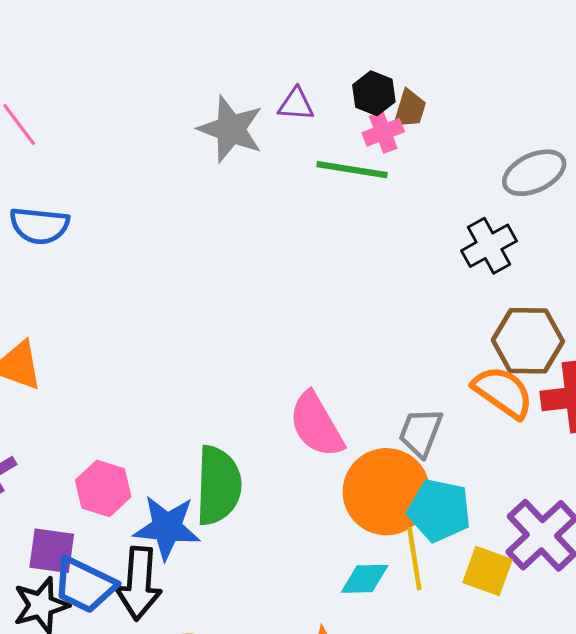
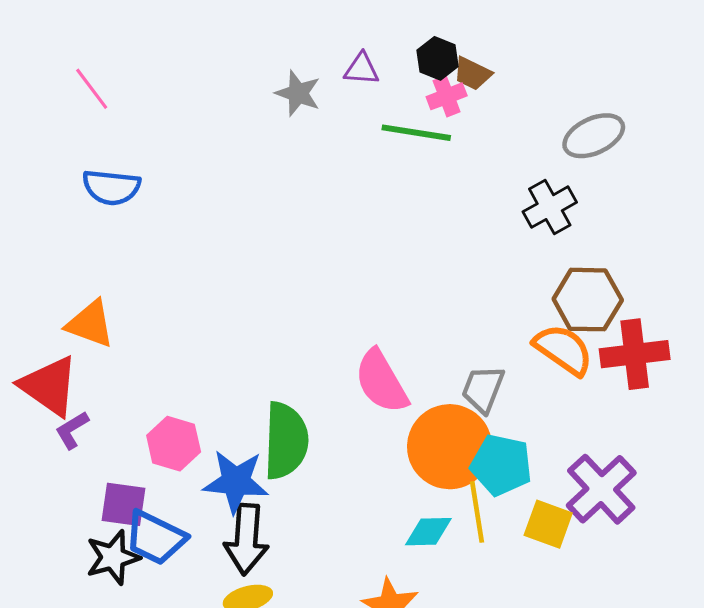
brown trapezoid: (410, 109) -> (472, 74), turned 99
gray star: (231, 129) -> (298, 93), size x0.7
black arrow: (139, 583) -> (246, 539), moved

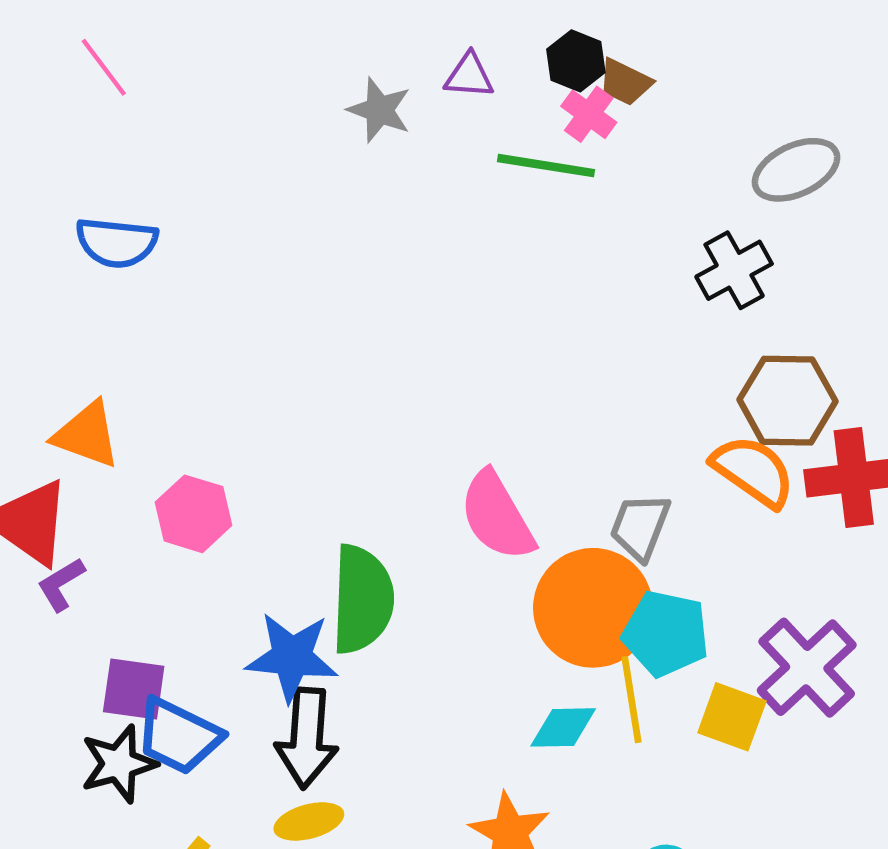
pink line: (92, 89) -> (104, 67), moved
pink cross: (447, 96) -> (589, 114), turned -33
pink hexagon: (174, 444) -> (193, 514), moved

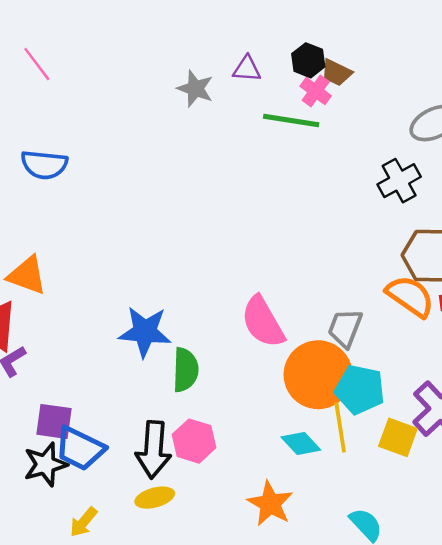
pink hexagon: (193, 514) -> (194, 441), moved
green semicircle: (362, 599) -> (185, 370), size x0.7
blue star: (292, 657) -> (145, 332), moved
cyan diamond: (563, 727) -> (301, 444), turned 48

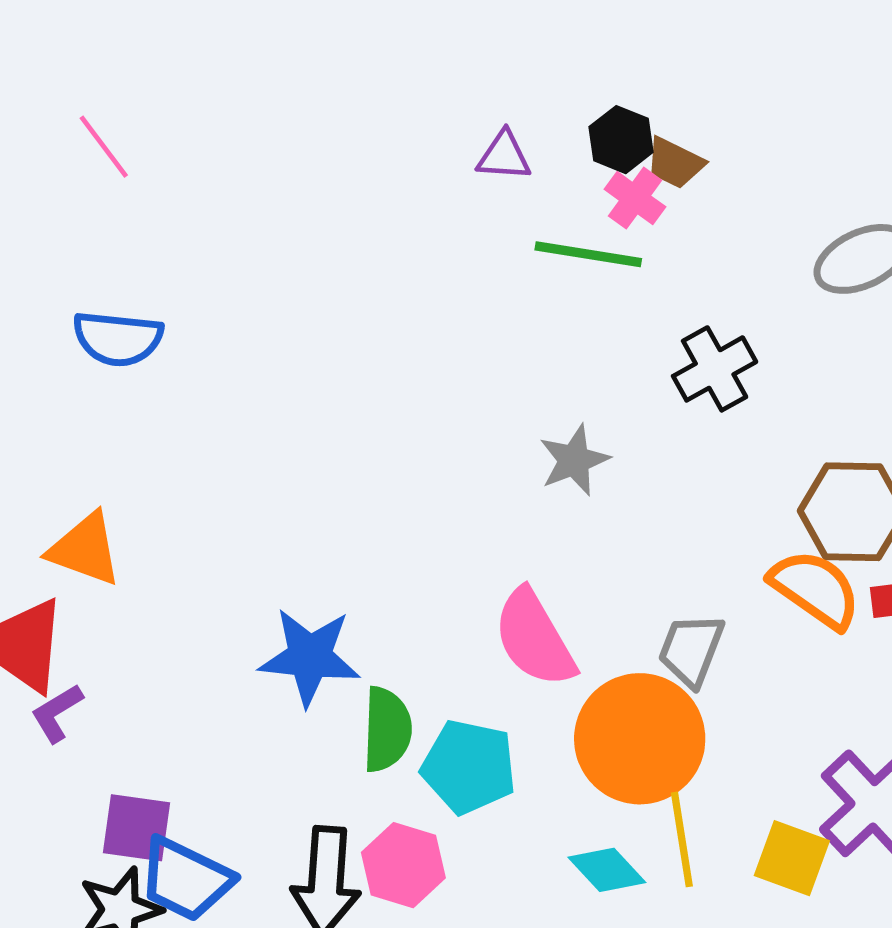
gray star: (195, 89) -> (574, 460), moved, turned 30
black cross: (399, 181) -> (715, 369), moved
cyan pentagon: (360, 389) -> (469, 767), moved

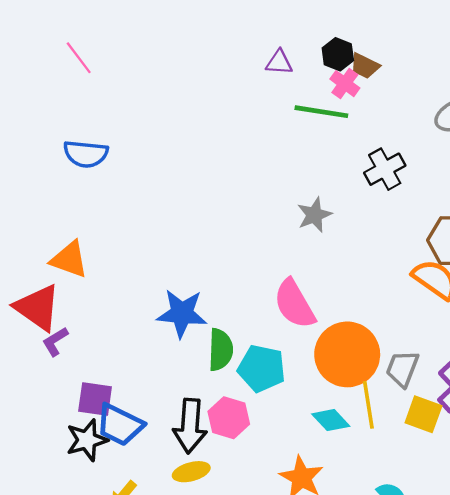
gray trapezoid: (691, 650) -> (402, 368), moved

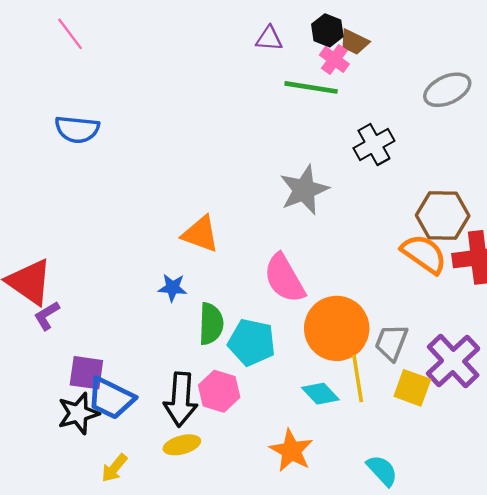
gray star: (314, 215) -> (304, 190), size x1.4
orange triangle: (69, 259) -> (200, 234), moved
blue star: (182, 313) -> (173, 288), size x0.6

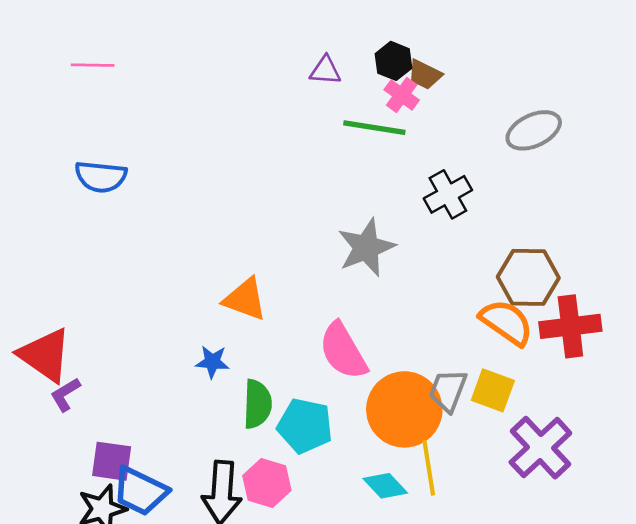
pink line: (70, 34) -> (93, 65), turned -52
gray trapezoid: (391, 342) -> (448, 390), moved
yellow square: (412, 388) -> (493, 390), moved

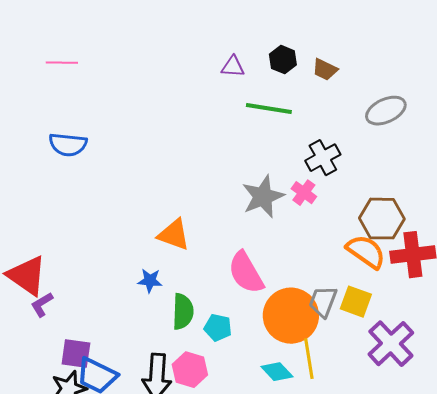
brown trapezoid: (425, 75) -> (325, 70), moved
pink cross: (402, 95) -> (304, 193), moved
cyan pentagon: (305, 426) -> (218, 328), size x0.7

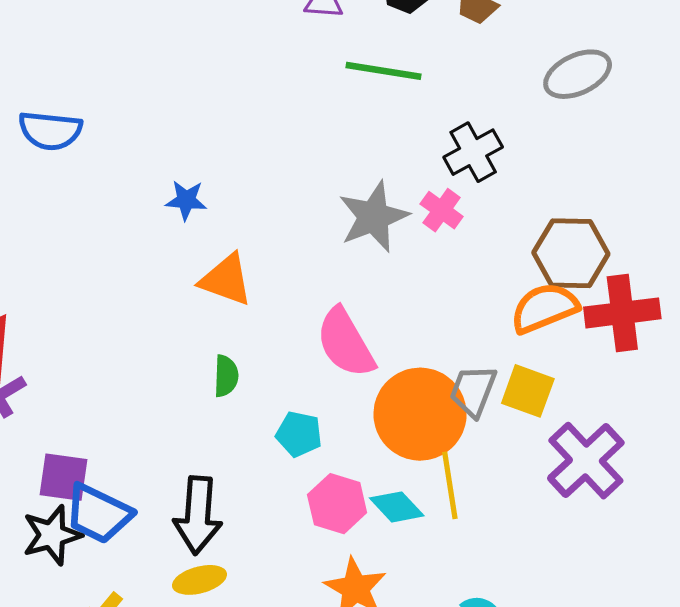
orange semicircle: (366, 252) -> (544, 308), turned -57
blue star: (150, 281) -> (186, 200), moved
green semicircle: (183, 312) -> (226, 376), moved, size x0.7
pink hexagon: (190, 370) -> (337, 504), moved

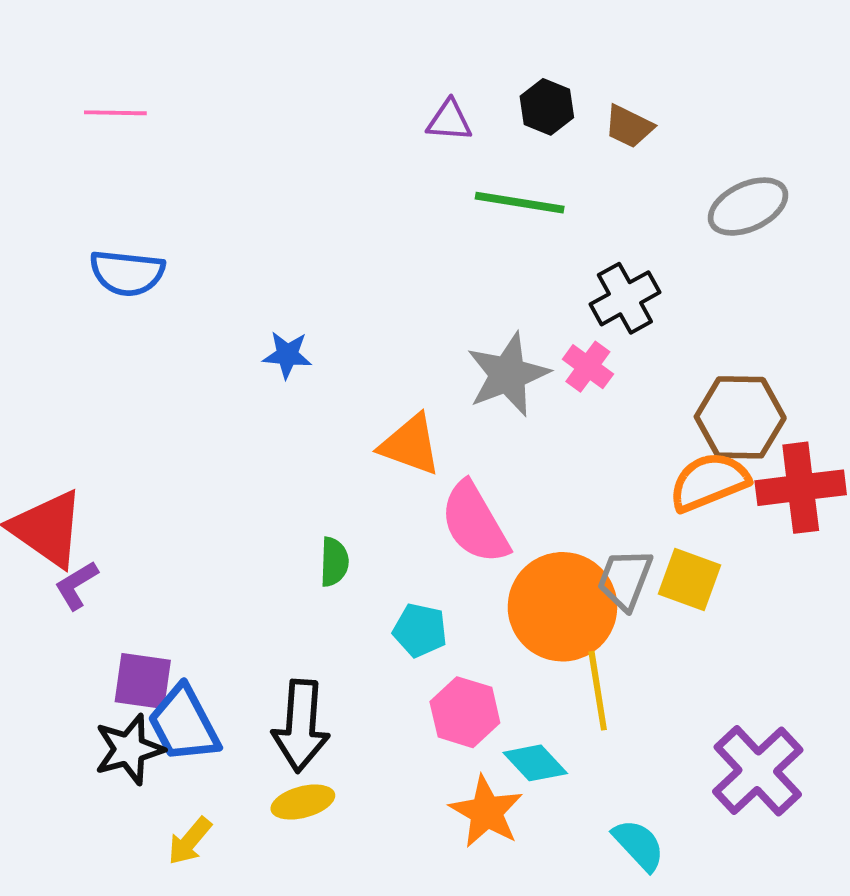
orange triangle: (226, 280) -> (410, 445), moved
purple cross: (586, 461) -> (758, 771), moved
cyan diamond: (397, 507) -> (535, 763), moved
blue trapezoid: (98, 514) -> (184, 724), turned 36

